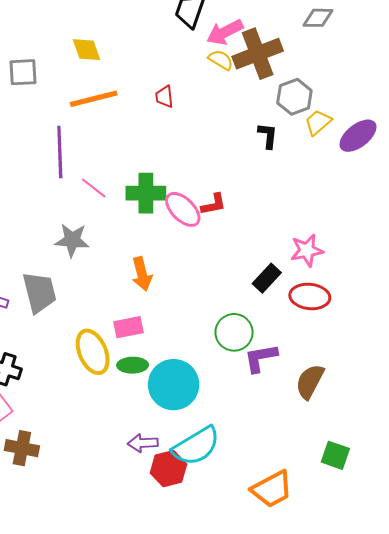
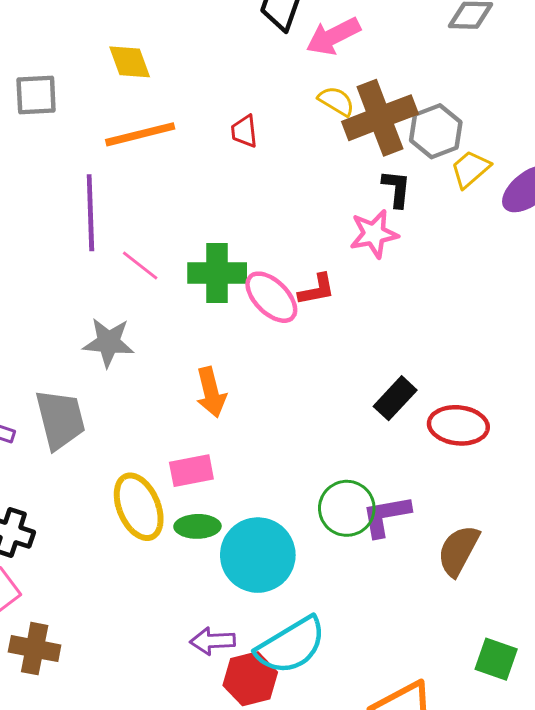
brown cross: (258, 54) -> (380, 118), moved
yellow semicircle: (221, 60) -> (336, 101), moved
pink star: (307, 250) -> (374, 234), moved
green circle: (234, 332) -> (347, 508), moved

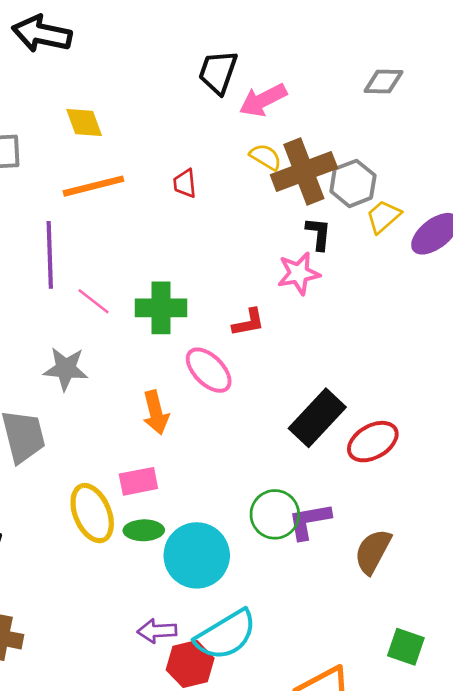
pink ellipse: (271, 297) -> (209, 370), moved
black rectangle: (395, 398) -> (317, 418), size x1.5
red ellipse: (458, 425) -> (373, 442), turned -36

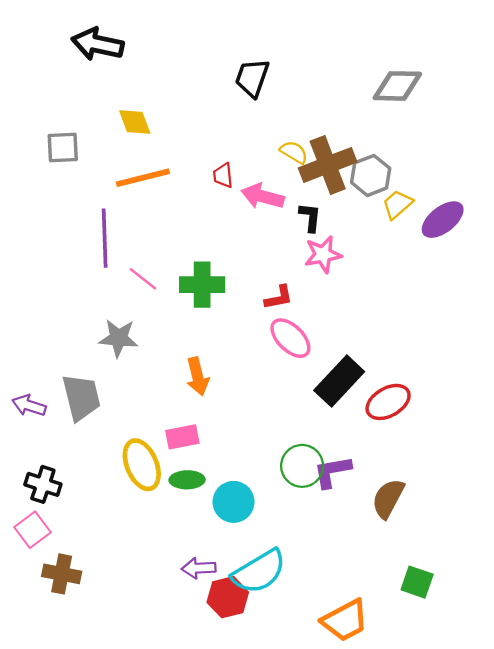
gray diamond: (383, 81) -> (397, 86), size x1.4
pink arrow: (263, 100) -> (263, 196), moved, turned 42
black L-shape: (319, 234) -> (310, 217), moved
pink ellipse: (209, 370) -> (290, 338), moved
cyan circle: (197, 555) -> (234, 502), size x0.7

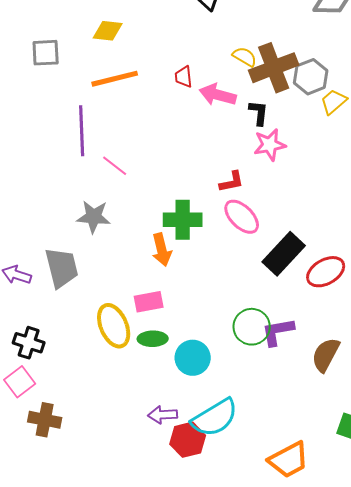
yellow diamond: (135, 122) -> (108, 31), turned -64
green cross: (202, 285) -> (183, 220), moved

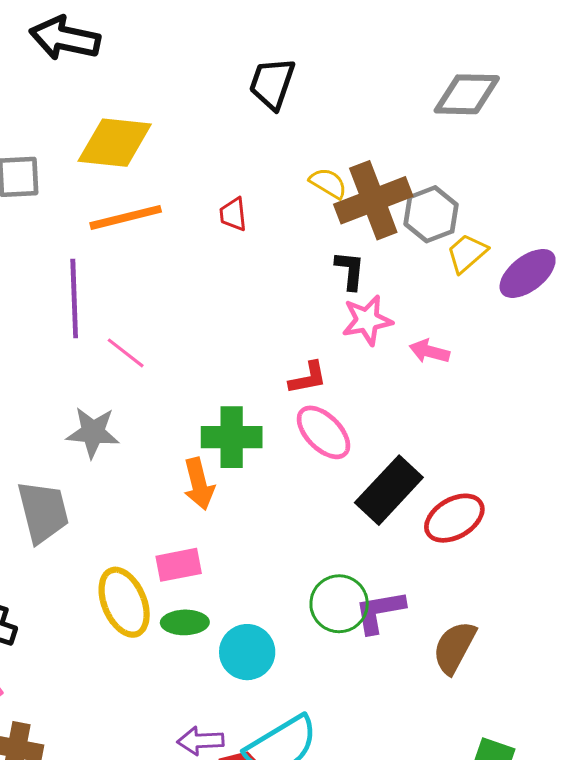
yellow diamond: (108, 31) -> (115, 143), size x1.6
pink arrow: (218, 95) -> (429, 351), moved, size x0.7

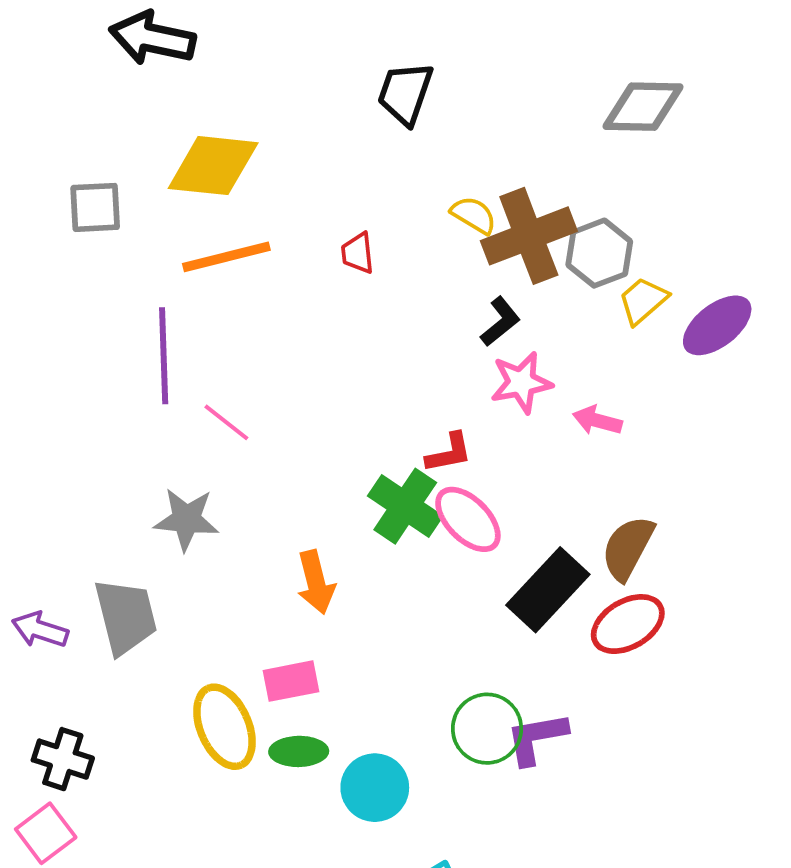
black L-shape: (350, 270) -> (500, 322), turned 45
green cross: (232, 437) -> (405, 506), moved, turned 34
brown semicircle: (454, 647) -> (628, 548), moved

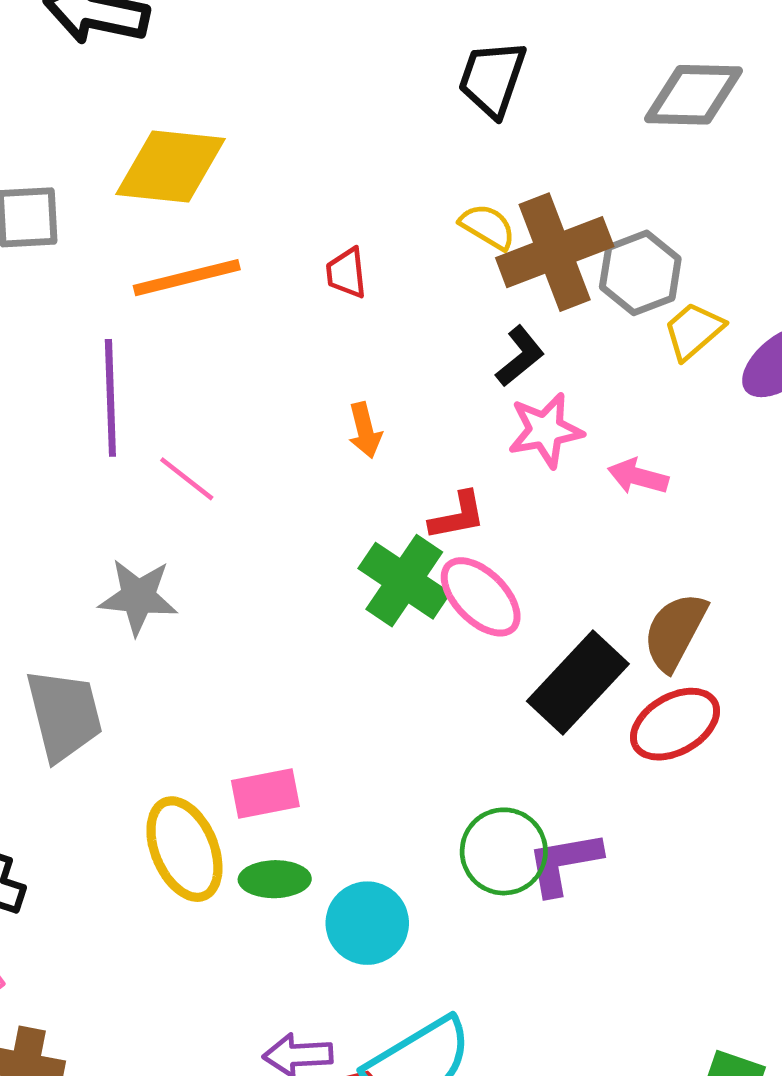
black trapezoid: (405, 93) -> (492, 79), moved
orange arrow: (316, 582) -> (365, 430), moved, size x0.7

